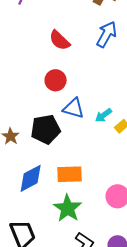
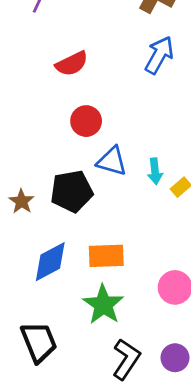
red semicircle: (60, 40) -> (72, 64), moved, turned -70
cyan arrow: (104, 115) -> (155, 171), turned -60

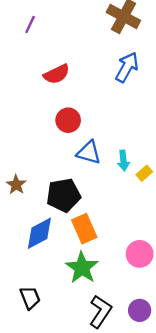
black pentagon: (72, 191) -> (63, 195), moved
orange rectangle: (106, 256) -> (84, 229), turned 68
black trapezoid: (39, 342) -> (30, 298), size x0.7

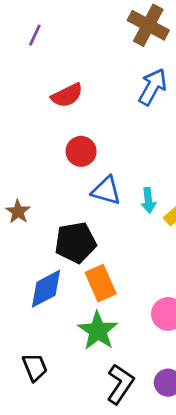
brown star: (16, 185) -> (18, 212), moved

